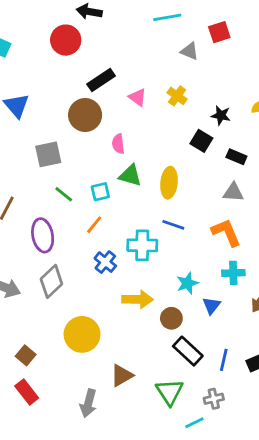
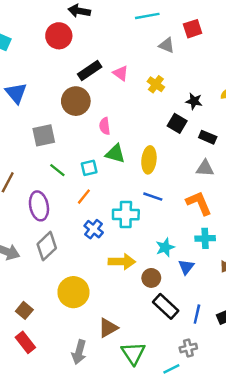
pink triangle: (138, 97) -> (121, 73), moved
green triangle: (169, 392) -> (133, 353), moved

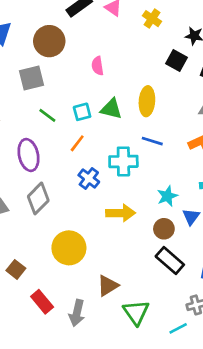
brown circle: (76, 101) -> (49, 41), moved
green triangle: (115, 154) -> (111, 109), moved
brown circle: (151, 278) -> (164, 229), moved
red rectangle: (25, 342) -> (42, 302), moved

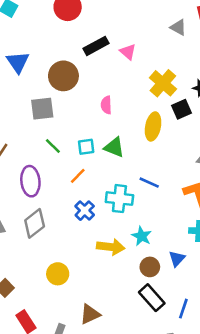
yellow cross: (152, 19) -> (163, 83), moved, size x1.5
black square: (176, 61) -> (182, 109), turned 30
yellow ellipse: (147, 101) -> (153, 126), moved
cyan star: (167, 196) -> (142, 236), moved, turned -30
yellow circle: (69, 248) -> (58, 274), size x0.7

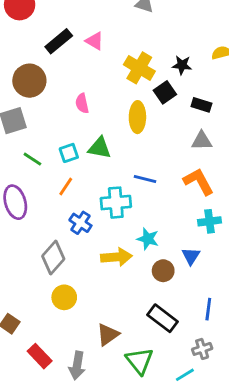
gray diamond: (35, 223) -> (53, 258), moved
black rectangle: (152, 298) -> (162, 318), moved

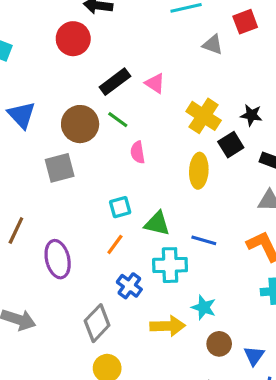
green triangle: (100, 148) -> (157, 223), moved
green line: (32, 159) -> (118, 120), moved
blue triangle: (191, 256) -> (254, 356), moved

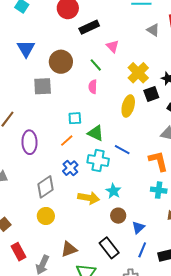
black rectangle: (115, 82) -> (89, 27), moved
green line: (118, 120) -> (96, 65), moved

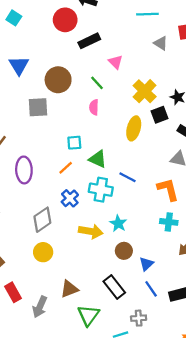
blue line: (142, 250) -> (151, 289), turned -56

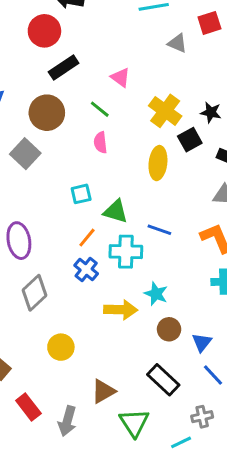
black rectangle: (89, 41) -> (64, 68), moved
gray square: (38, 107) -> (25, 154), turned -35
orange line: (66, 168) -> (87, 238), moved
gray diamond: (42, 220) -> (34, 293), moved

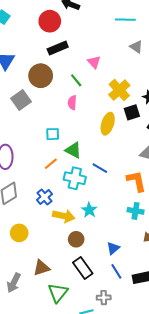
blue cross: (86, 270) -> (44, 197), moved
brown circle: (169, 329) -> (76, 239), moved

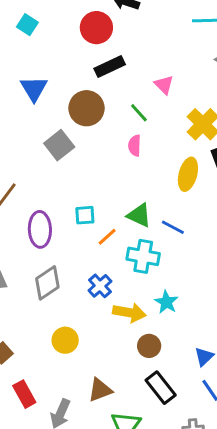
cyan square: (53, 134) -> (85, 215), moved
blue line: (100, 168) -> (173, 227), moved

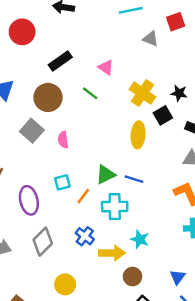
red circle: (96, 28) -> (22, 32), moved
pink semicircle: (135, 146) -> (63, 140), moved
green triangle: (139, 215) -> (105, 175), turned -40

